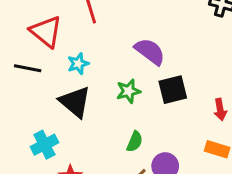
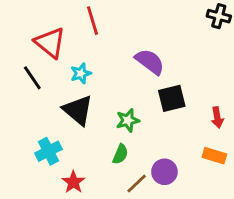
black line: (28, 68) -> (32, 78), turned 45
green star: (128, 91) -> (128, 120), moved
green semicircle: (135, 142) -> (120, 154), moved

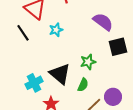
black triangle: (78, 110) -> (60, 74), moved

